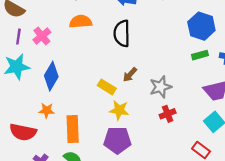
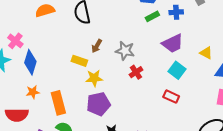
pink cross: (42, 36) -> (15, 41), moved
gray star: (161, 87) -> (125, 51), turned -30

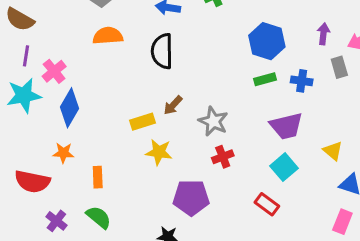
yellow rectangle: (79, 61) -> (142, 122), turned -49
orange rectangle: (58, 103) -> (98, 177), size x0.6
purple pentagon: (98, 104) -> (191, 198), moved

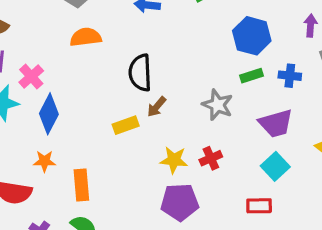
black semicircle: (162, 51) -> (140, 73), moved
gray star: (213, 121) -> (218, 105), moved
yellow star: (159, 152) -> (174, 160), moved
orange rectangle: (98, 177) -> (81, 185), size x1.4
red rectangle: (267, 204) -> (259, 206), turned -35

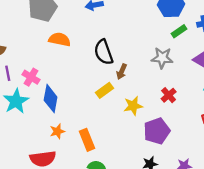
orange semicircle: (86, 37) -> (60, 39), turned 35
yellow star: (174, 160) -> (133, 106), moved

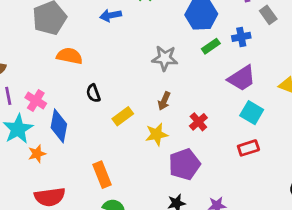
black semicircle: (104, 52) -> (93, 93), moved, size x0.6
gray star: (162, 58) -> (165, 58), moved
brown arrow: (122, 72) -> (164, 101), moved
orange star: (57, 131) -> (37, 154), moved

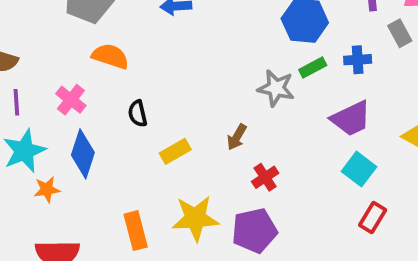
gray star: (165, 58) -> (276, 88), moved
pink cross: (36, 100) -> (71, 100), moved
red cross: (198, 122) -> (265, 177), moved
yellow star: (157, 134) -> (195, 218), moved, size x1.4
red rectangle: (248, 148) -> (373, 217), moved, turned -48

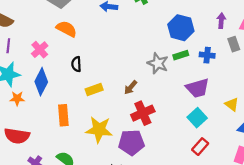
red cross: (265, 177) -> (143, 113), size x1.5
orange rectangle: (136, 231) -> (63, 115), moved

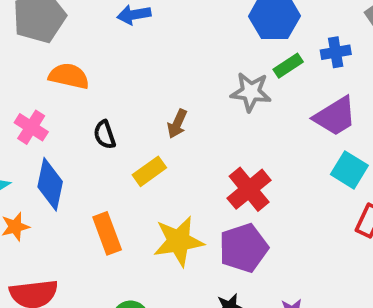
brown arrow: (131, 87) -> (177, 124), moved

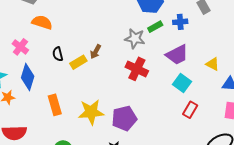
yellow rectangle: (149, 171) -> (78, 62), moved
red cross: (249, 189) -> (137, 69), moved, turned -30

